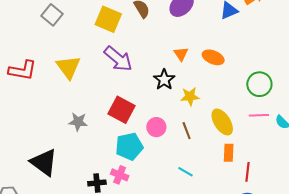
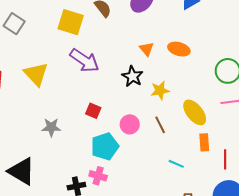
red square: (122, 110) -> (93, 111), size x0.6
cyan line: (185, 172) -> (176, 164), moved

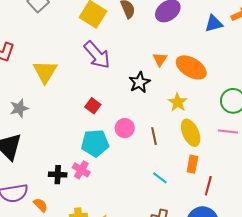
orange ellipse: (179, 49) -> (191, 67), size x1.4
yellow triangle: (36, 74) -> (45, 72), moved
yellow star: (160, 90) -> (178, 102), moved, turned 30
gray star: (51, 127) -> (19, 108), moved, turned -30

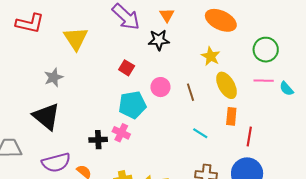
orange triangle: (160, 59) -> (167, 15), moved
black star: (139, 82) -> (159, 40), moved, turned 30

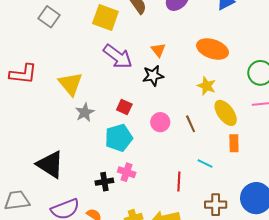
gray star: (54, 77) -> (85, 112), moved
cyan pentagon: (132, 105) -> (119, 138), moved
red line: (249, 136) -> (179, 181), moved

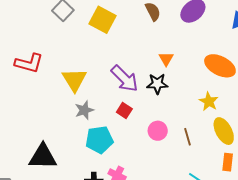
yellow square: (105, 18) -> (103, 20), moved
purple arrow: (118, 56) -> (124, 79), moved
cyan pentagon: (119, 138) -> (99, 140), moved
black triangle: (50, 164) -> (43, 157), turned -40

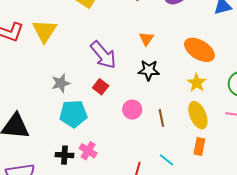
yellow triangle: (74, 80) -> (45, 31), moved
black star: (157, 84) -> (149, 70), moved
yellow star: (209, 101) -> (197, 83), moved

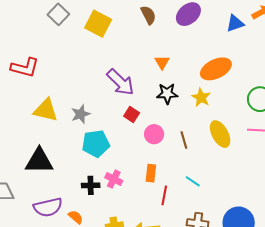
yellow triangle: (45, 31) -> (46, 110), moved, turned -44
orange ellipse: (199, 50) -> (216, 69), turned -52
yellow star: (197, 83) -> (201, 97), moved
red square: (101, 87) -> (132, 115), moved
orange rectangle: (199, 147) -> (151, 173), moved

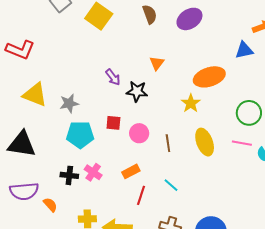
blue triangle: (235, 23) -> (244, 50), moved
purple arrow: (120, 82) -> (113, 77), size x0.6
black star: (167, 94) -> (137, 91), moved
red square: (132, 115) -> (113, 123), moved, turned -35
orange rectangle: (151, 173) -> (131, 171), turned 48

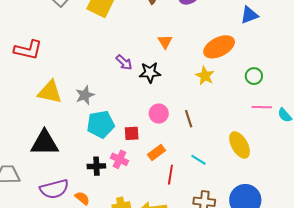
green circle: (249, 113) -> (254, 76), moved, size x0.7
red square: (113, 123) -> (132, 133), moved
yellow ellipse: (205, 142) -> (240, 145), moved

